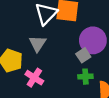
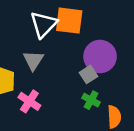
green cross: (85, 77) -> (91, 100), turned 32

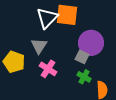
gray square: (88, 74) -> (82, 57), turned -32
pink cross: (29, 101) -> (48, 69), moved

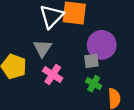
gray square: (82, 57) -> (91, 61), turned -32

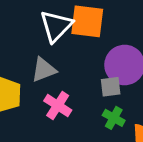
gray triangle: (42, 48) -> (44, 70), turned 36

